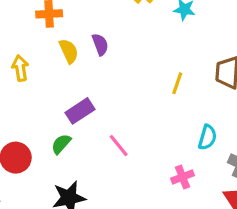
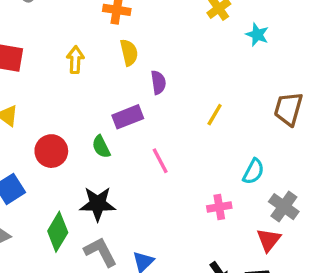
purple semicircle: (100, 44) -> (158, 82), moved
yellow line: (177, 83) -> (215, 115), moved
green semicircle: (61, 144) -> (101, 147), turned -80

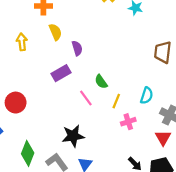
yellow line: (215, 115) -> (116, 101), moved
green semicircle: (101, 147) -> (101, 82), moved
black star: (98, 204) -> (73, 136), moved

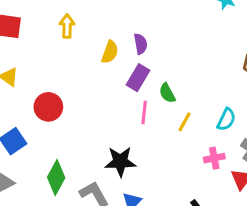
yellow semicircle: (55, 32) -> (110, 52), moved, turned 35
purple rectangle: (61, 73) -> (138, 78), moved, turned -36
pink line: (86, 98) -> (144, 113), turned 35
pink cross: (128, 122) -> (214, 158), moved

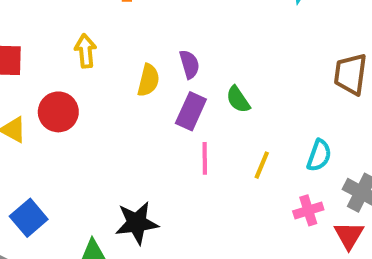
green semicircle: (167, 93) -> (238, 99), moved
red circle: (48, 107) -> (58, 112), moved
black star: (120, 162) -> (137, 223), moved

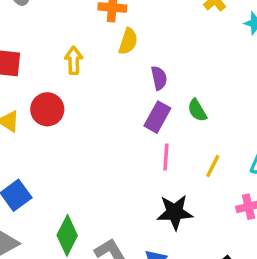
yellow semicircle: (148, 80) -> (128, 41), moved
black star: (137, 223) -> (175, 212), moved

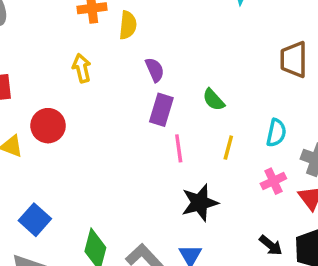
yellow semicircle: (128, 41) -> (128, 25), moved
yellow arrow: (74, 60) -> (82, 68), moved
green semicircle: (197, 110) -> (214, 100), moved

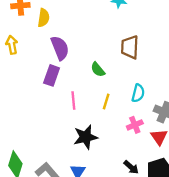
brown trapezoid: (294, 60) -> (130, 47), moved
purple semicircle: (155, 70) -> (60, 48), size x1.5
purple rectangle: (161, 110) -> (52, 75), moved

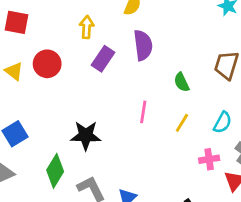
purple rectangle: (52, 75) -> (103, 59), moved
black star: (86, 137) -> (86, 135), moved

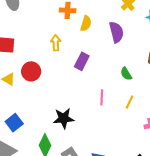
purple semicircle: (143, 45) -> (116, 32), moved
purple rectangle: (103, 59) -> (82, 61), moved

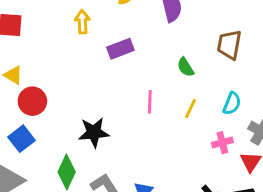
purple rectangle: (82, 61) -> (120, 49), turned 42
red circle: (31, 71) -> (32, 101), moved

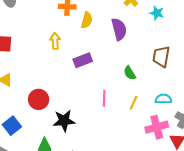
red circle: (32, 101) -> (39, 99), moved
cyan semicircle: (232, 103) -> (163, 99), turned -112
pink cross: (222, 143) -> (157, 127), size x1.5

